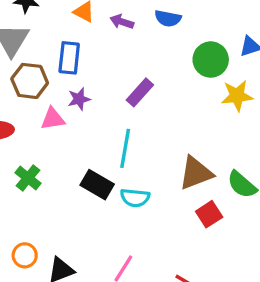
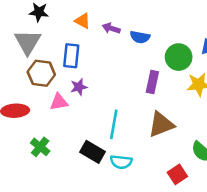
blue semicircle: (168, 18) -> (140, 37), moved
purple rectangle: (140, 92) -> (152, 82), moved, turned -30
brown triangle: (196, 173) -> (161, 124), moved

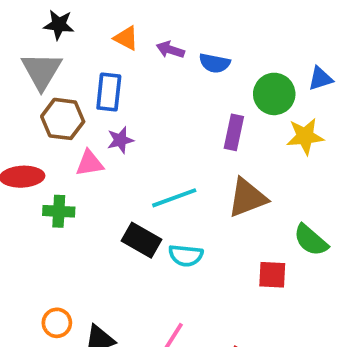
cyan line: (114, 124) -> (174, 198), turned 60
green cross: (40, 147) -> (59, 211), moved, turned -36
red square: (177, 174) -> (272, 275), turned 36

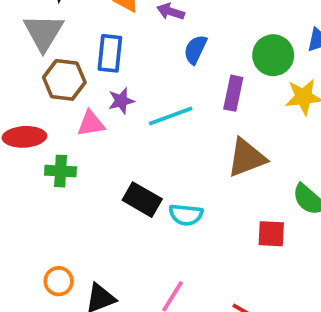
blue semicircle: (215, 63) -> (195, 50), moved, turned 104
cyan line: (174, 198) -> (171, 116), moved

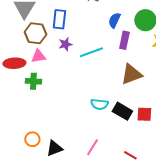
blue semicircle: (195, 50) -> (114, 20), moved
pink triangle: (91, 124) -> (38, 56), moved
black rectangle: (142, 200) -> (122, 111), moved

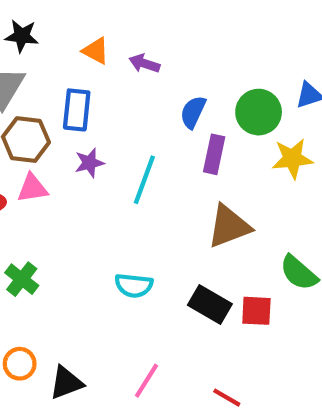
cyan line: (91, 52) -> (144, 180), turned -50
green cross: (33, 81) -> (22, 279), moved, turned 35
cyan semicircle: (99, 104) -> (134, 285), moved

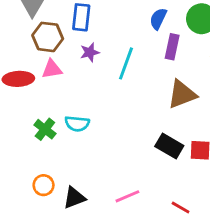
cyan semicircle: (134, 285) -> (77, 124), moved
pink line: (146, 381) -> (127, 196), turned 35

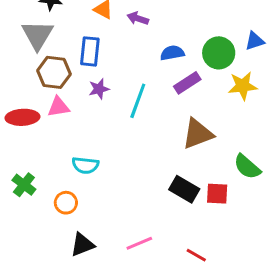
blue semicircle: (158, 19) -> (172, 53), turned 55
purple rectangle: (172, 47) -> (187, 83), turned 45
green cross: (45, 129) -> (24, 185), moved
orange circle: (44, 185) -> (66, 203), moved

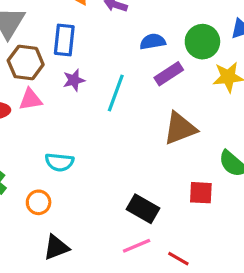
black rectangle: (184, 189) -> (143, 209), moved
pink line: (139, 243) -> (137, 246), moved

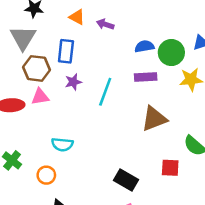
blue semicircle: (153, 42) -> (144, 46), moved
purple rectangle: (169, 74) -> (146, 77), turned 30

